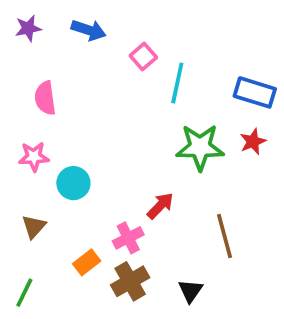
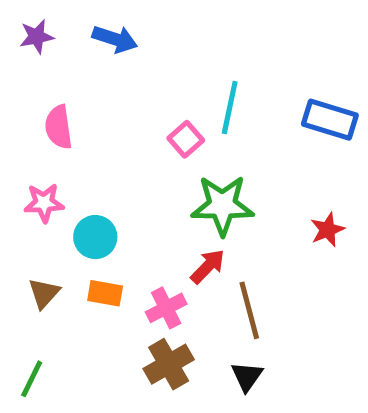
pink square: (143, 57) -> (186, 139), moved
red star: (253, 142) -> (327, 230), moved
green star: (200, 147) -> (222, 205), moved
brown line: (225, 236) -> (249, 310), moved
orange rectangle: (87, 262) -> (105, 293), moved, turned 48

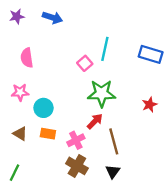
brown triangle: (44, 293) -> (20, 134), turned -40
brown cross: (169, 364) -> (77, 166), turned -30

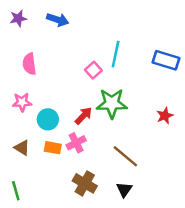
red arrow: (95, 121) -> (84, 116), moved
pink cross: (76, 140) -> (76, 143), moved
brown line: (114, 141) -> (125, 156), turned -35
green line: (14, 173) -> (16, 191), turned -42

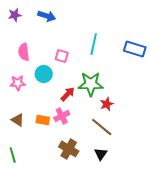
pink square: (93, 70) -> (62, 56), moved, turned -32
red star: (165, 116) -> (107, 104), moved
cyan circle: (48, 119) -> (44, 74), moved

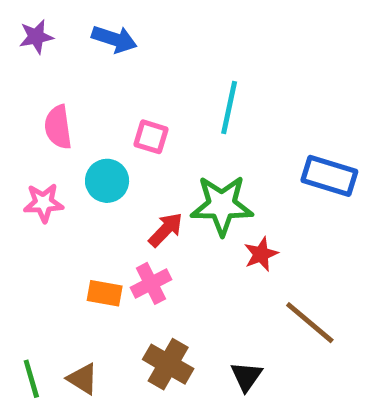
blue rectangle: (135, 49) -> (329, 176), moved
brown triangle: (18, 120) -> (83, 379), moved
brown line: (102, 127) -> (310, 323), moved

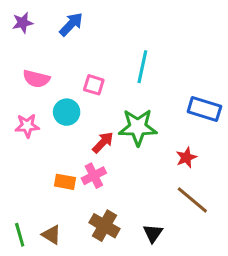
blue arrow: (114, 39) -> (71, 24), turned -64
pink semicircle: (58, 127) -> (36, 79), turned -68
red star: (261, 254) -> (186, 158), moved

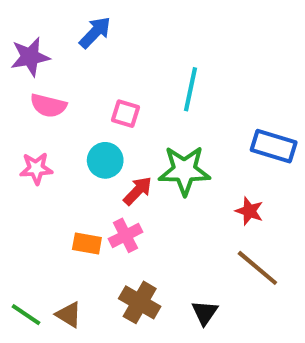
purple star: (23, 23) -> (30, 57), moved, size x1.4
cyan circle: (67, 112) -> (105, 160), moved
red star: (186, 158) -> (249, 211), turned -30
green line: (20, 235) -> (26, 315), turned -40

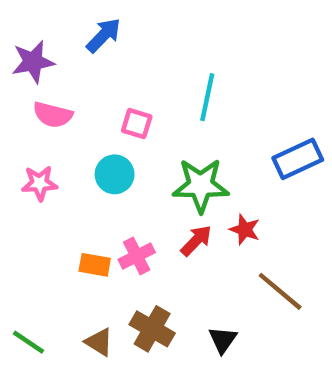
blue rectangle: (274, 146) -> (298, 159), turned -42
red arrow: (138, 191) -> (196, 241), moved
red star: (249, 211) -> (245, 230), moved
brown triangle: (69, 315) -> (99, 342), moved

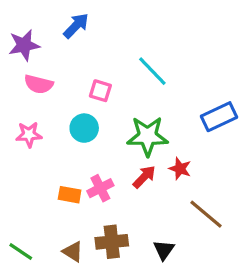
cyan line: (207, 97) -> (152, 71), turned -56
brown cross: (152, 329) -> (112, 242), turned -36

